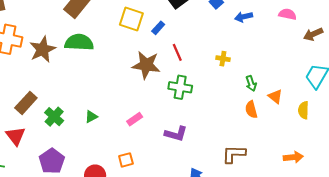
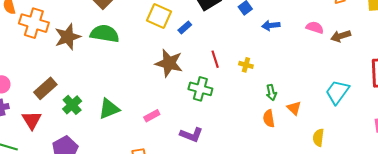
brown arrow: (313, 34) -> (341, 36), moved
red line: (177, 52) -> (215, 59), moved
yellow semicircle: (303, 110) -> (318, 138), moved
green triangle: (91, 117) -> (109, 109), size x1.6

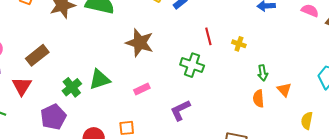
brown star: (169, 63) -> (140, 43), moved
green cross: (72, 105) -> (72, 87), moved
purple L-shape: (191, 135) -> (180, 110), turned 130

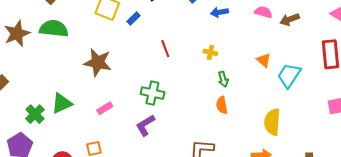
yellow cross: (239, 44) -> (210, 52), moved
green cross: (192, 65) -> (152, 93), moved
orange triangle: (284, 90) -> (264, 60), moved
yellow semicircle: (307, 121) -> (272, 122), size x1.5

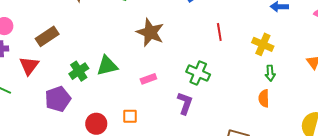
yellow cross: (210, 52) -> (263, 44), size x1.5
purple L-shape: (145, 125) -> (185, 103), turned 130

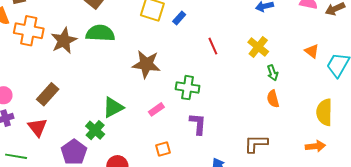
yellow cross: (263, 44) -> (258, 47), turned 30
green cross: (79, 71) -> (95, 130), moved
green cross: (198, 73) -> (188, 88), moved
orange square: (130, 116) -> (163, 149), moved

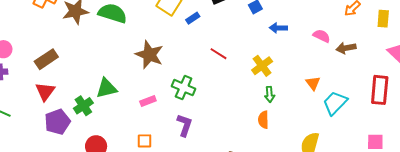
red line: (213, 46) -> (218, 54), turned -48
red triangle: (38, 127) -> (45, 91), moved

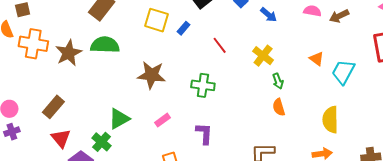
blue arrow: (278, 28) -> (269, 15), turned -126
red line: (218, 54) -> (220, 45), moved, turned 36
green cross: (184, 88) -> (203, 85), moved

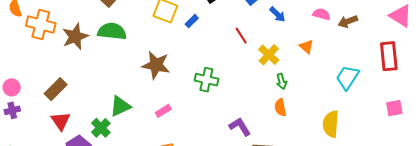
red line: (220, 45) -> (241, 36), moved
orange triangle: (317, 59) -> (307, 47), moved
purple L-shape: (204, 134) -> (240, 127), moved, turned -40

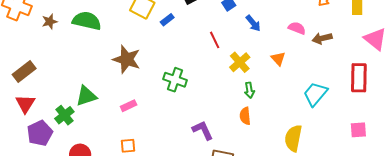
brown star: (75, 36) -> (50, 22), size x0.6

